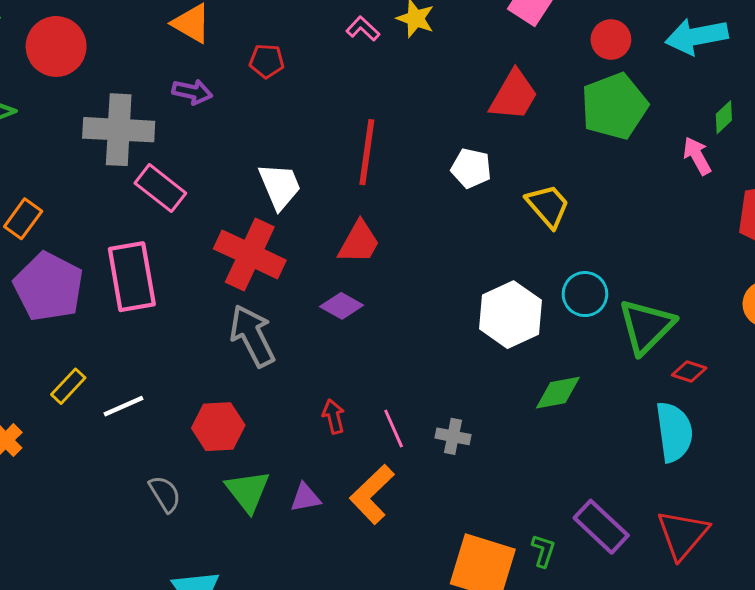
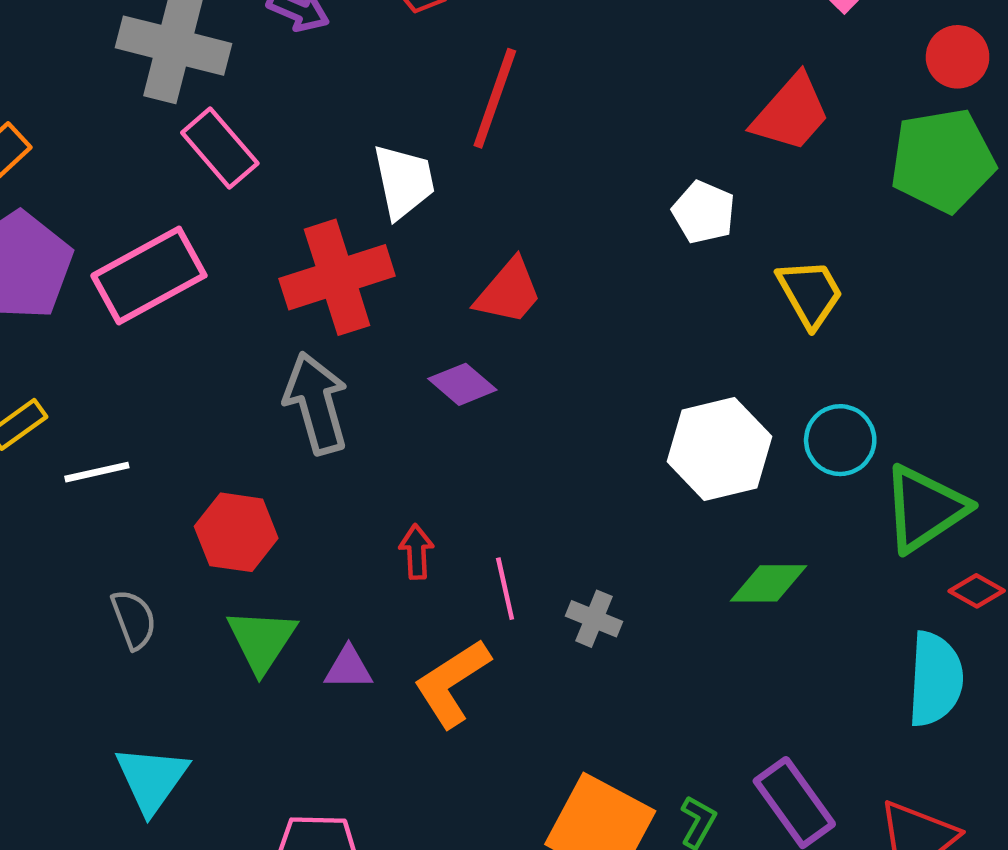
red line: (367, 152) -> (495, 98), moved
red cross: (250, 254) -> (337, 277), turned 36
pink rectangle: (132, 277) -> (149, 276), turned 60

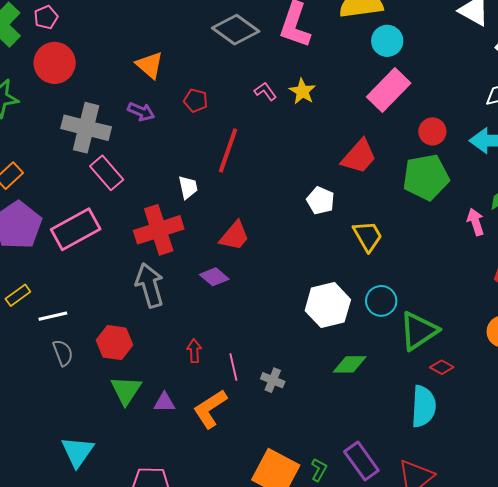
white trapezoid: (404, 181) -> (188, 187), size x0.7
gray semicircle: (134, 619) -> (63, 353), moved

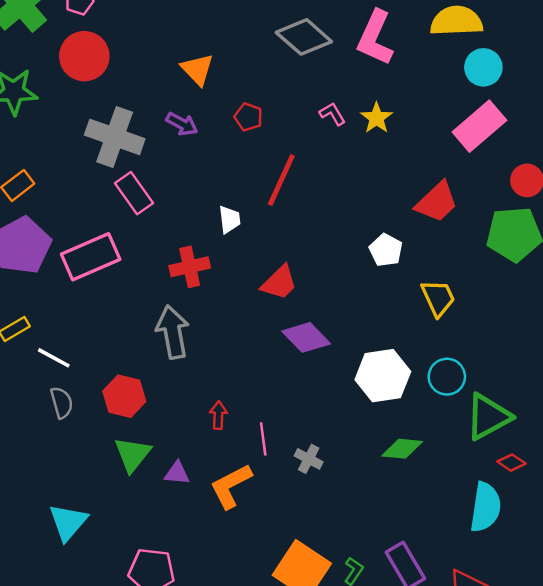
red cross: (159, 230) -> (190, 267), size x0.7
purple diamond: (214, 277) -> (306, 337), moved, size x1.4
white line: (53, 316) -> (54, 358), turned 36

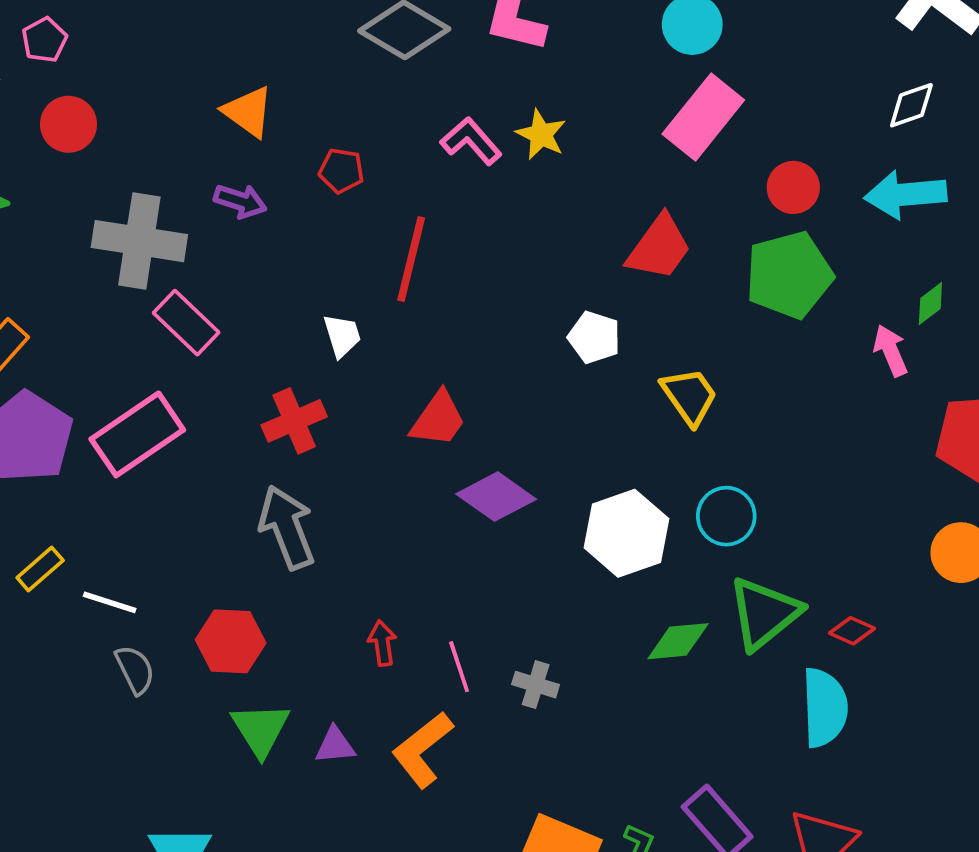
red circle: (84, 56) -> (69, 124), size x0.7
pink L-shape: (332, 114) -> (471, 141), size x1.4
green triangle: (488, 417) -> (764, 613), moved

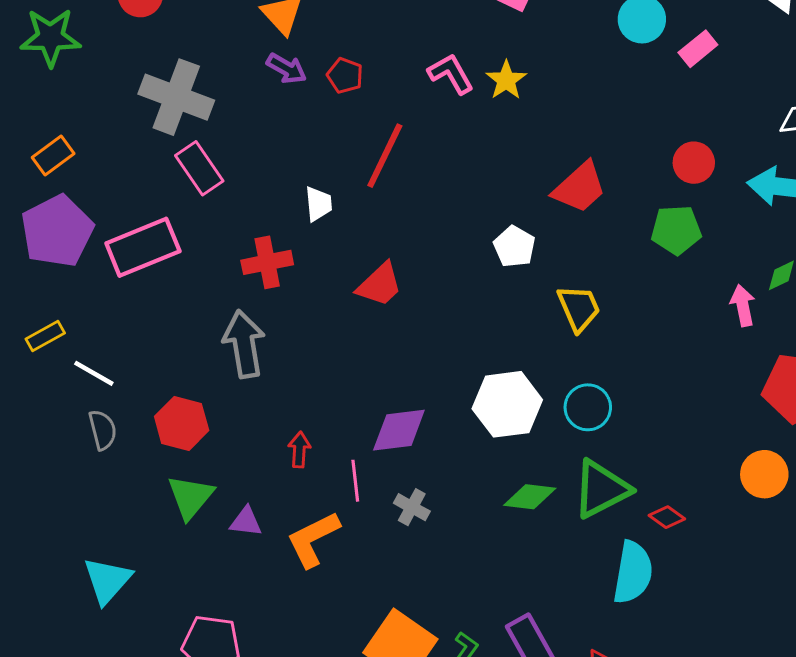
pink rectangle: (703, 117) -> (698, 49), moved, size x0.6
purple arrow: (240, 201) -> (287, 69), moved
green pentagon: (789, 275) -> (676, 230), size x0.7
purple diamond: (496, 497) -> (399, 430), moved, turned -54

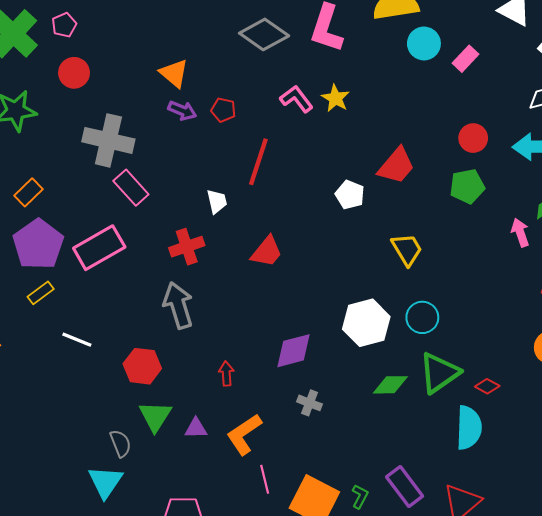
white pentagon: (514, 247) -> (350, 195), moved
yellow rectangle: (45, 336) -> (41, 293), moved
gray semicircle: (103, 430) -> (120, 443), moved
pink line: (355, 481) -> (265, 479), moved

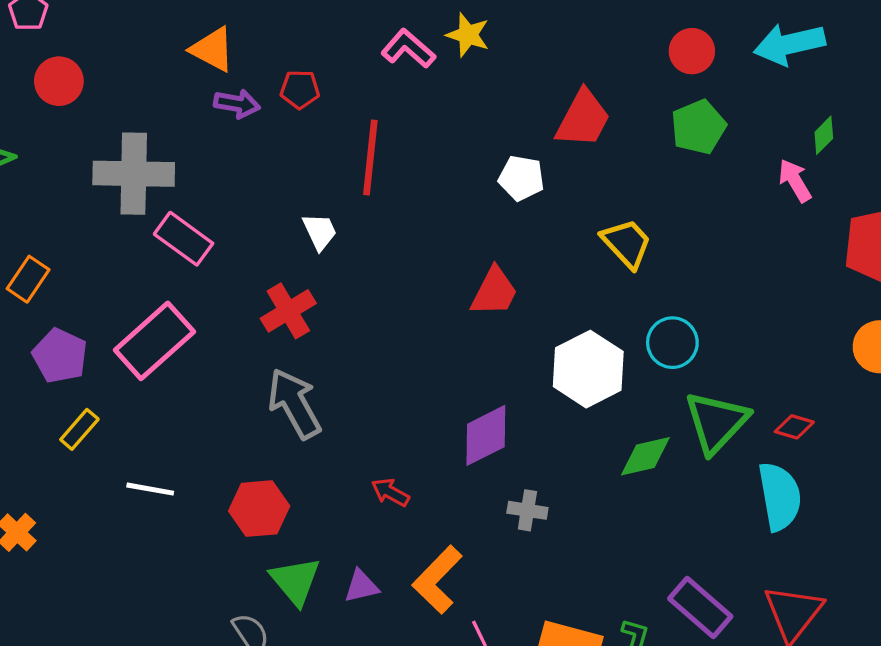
purple pentagon: (38, 244) -> (60, 356), size x0.7
red trapezoid: (267, 252) -> (494, 292), moved
red arrow: (226, 373) -> (390, 492), turned -45

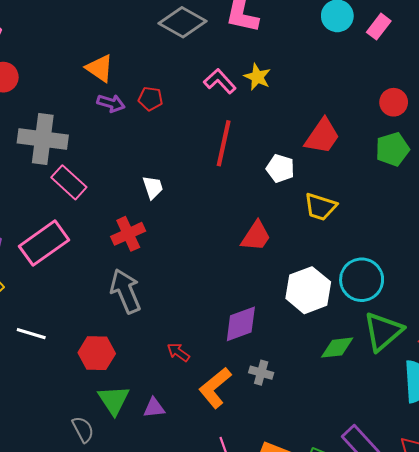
red line: (370, 157) -> (224, 143), moved
yellow trapezoid: (627, 243) -> (320, 207), moved, turned 144
cyan circle: (672, 343) -> (362, 280), size x1.4
orange L-shape: (437, 580) -> (215, 388), moved

